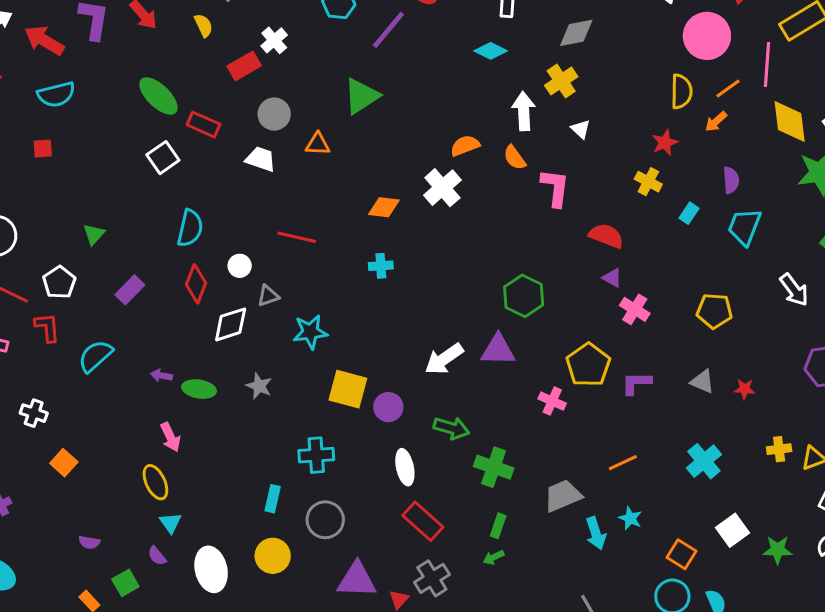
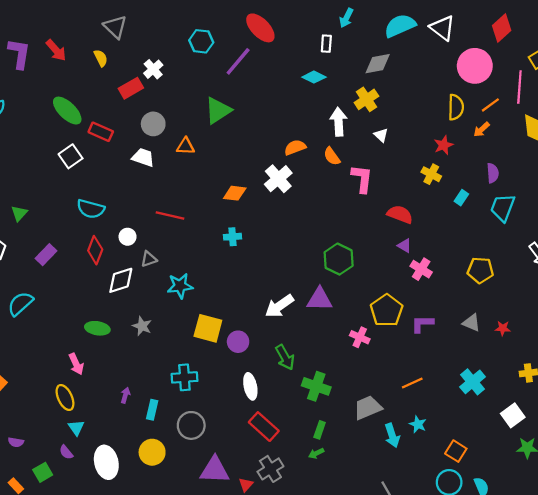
cyan semicircle: (190, 228) -> (91, 209), turned 92
purple arrow: (161, 375) -> (125, 395), moved, turned 96
green arrow: (451, 428) -> (285, 357), turned 45
white square: (732, 530) -> (513, 415), moved

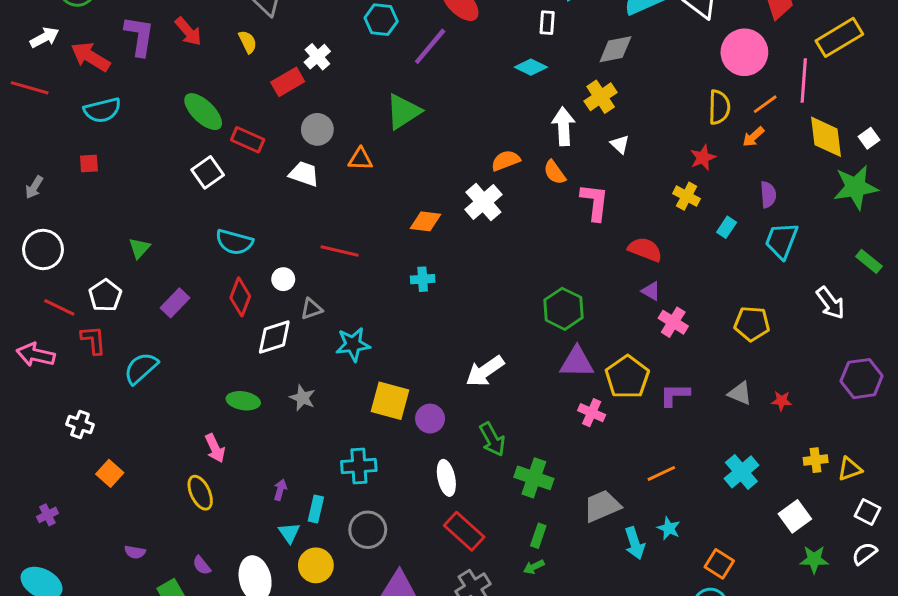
purple triangle: (320, 299) -> (577, 362), moved
cyan triangle: (76, 428) -> (289, 533), moved

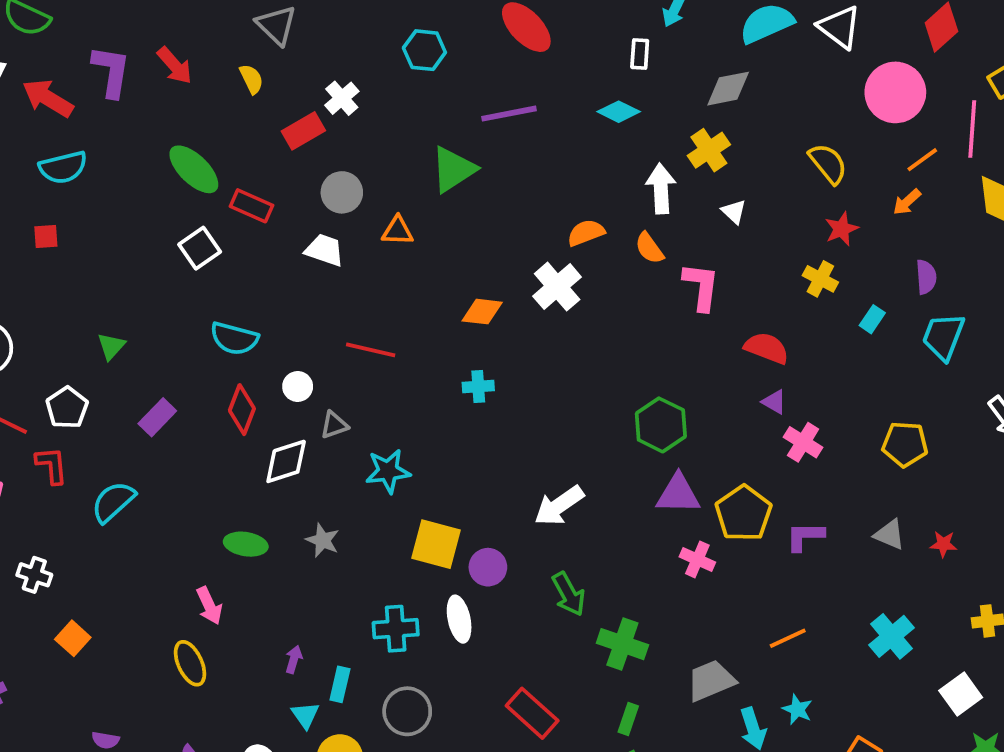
purple line: (430, 46) -> (509, 114), moved, turned 39
yellow semicircle: (719, 107) -> (828, 164), moved, turned -40
white ellipse: (446, 478) -> (459, 619), moved

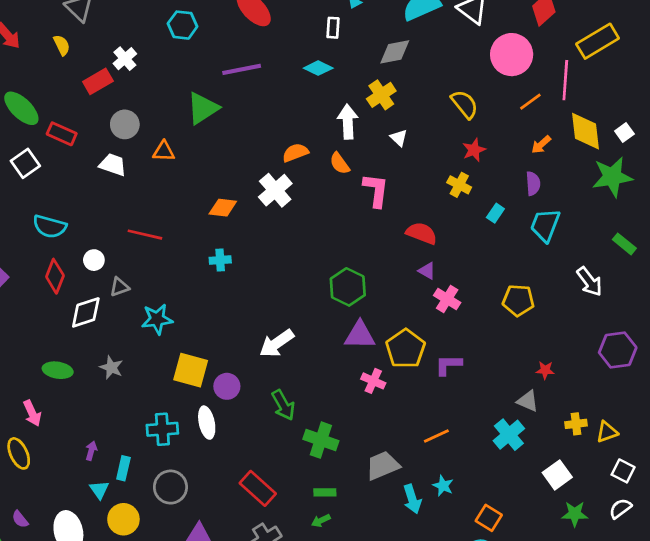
orange arrow: (907, 202) -> (541, 145), moved
gray triangle: (890, 534) -> (528, 401), moved
green rectangle: (628, 719) -> (325, 492), turned 70

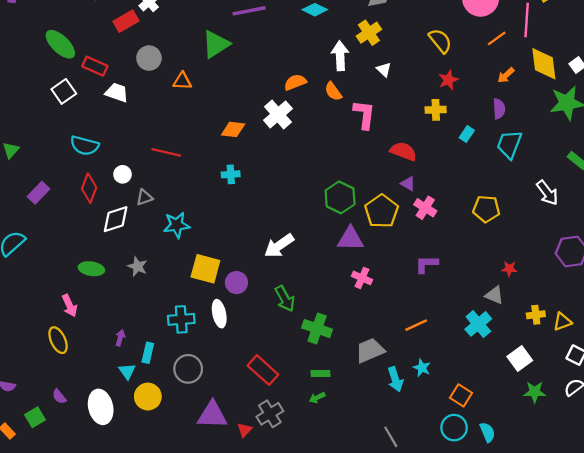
white trapezoid: (113, 165) -> (117, 93), moved
yellow cross: (459, 185) -> (436, 110), turned -30
yellow pentagon: (405, 349) -> (382, 211), moved

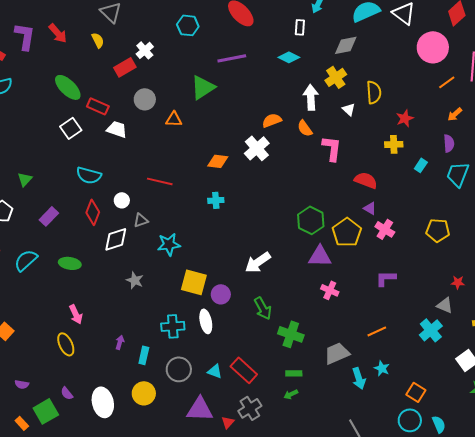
yellow semicircle: (440, 41) -> (374, 92), moved, turned 35
green ellipse: (91, 269) -> (70, 263), moved
cyan triangle: (127, 371) -> (215, 371), moved, turned -35
green square: (35, 417) -> (46, 411), size x1.4

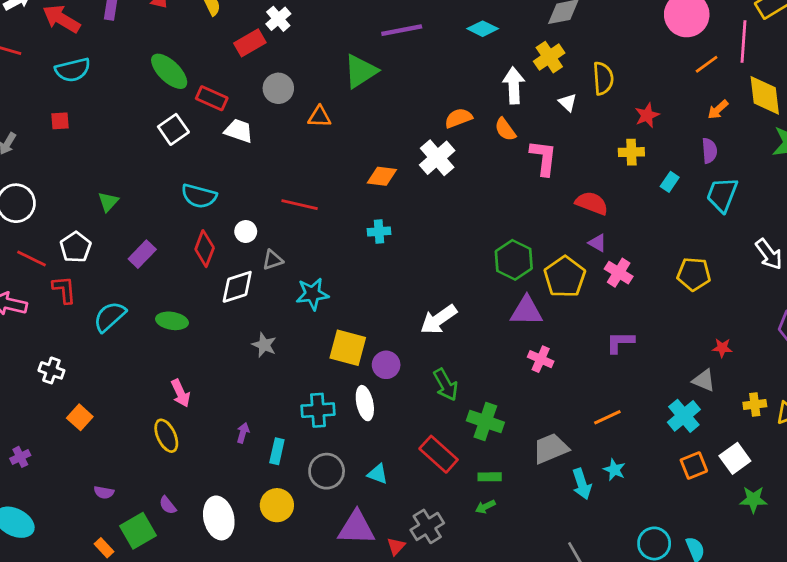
red rectangle: (244, 370) -> (439, 454), moved
orange square: (416, 392) -> (694, 465), moved, turned 36

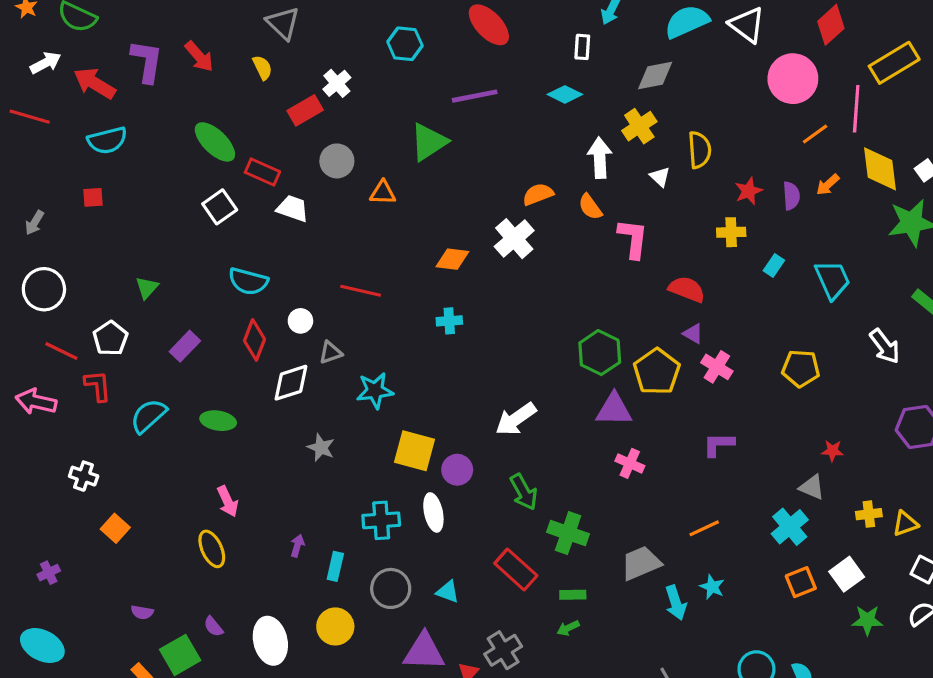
purple semicircle: (709, 151) -> (791, 196), moved
cyan trapezoid: (722, 195) -> (832, 280), turned 135

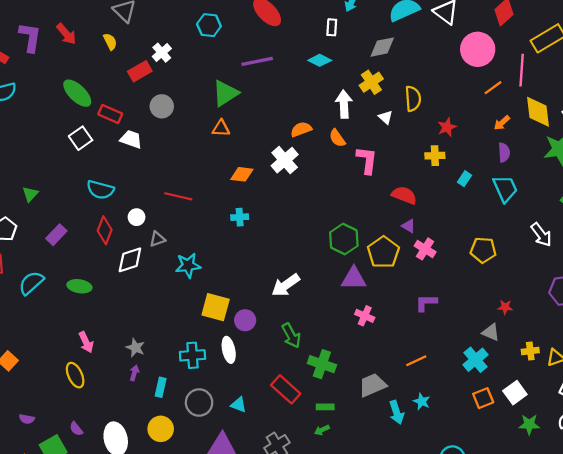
orange triangle: (383, 193) -> (221, 128), moved
purple semicircle: (791, 196) -> (504, 152), moved
gray star: (321, 448) -> (135, 348), moved

